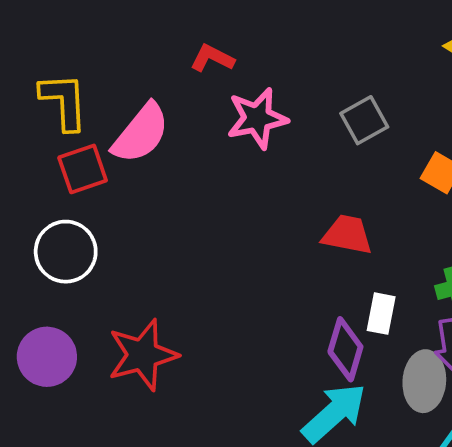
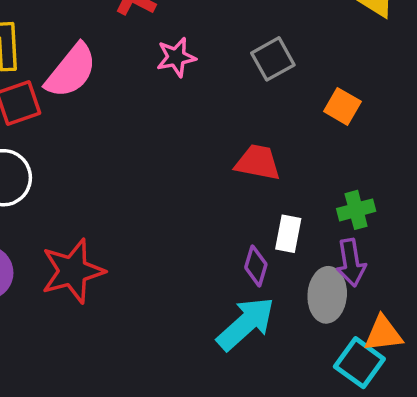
pink star: (257, 118) -> (176, 57), size x0.7
purple diamond: (345, 349) -> (256, 266), size x0.7

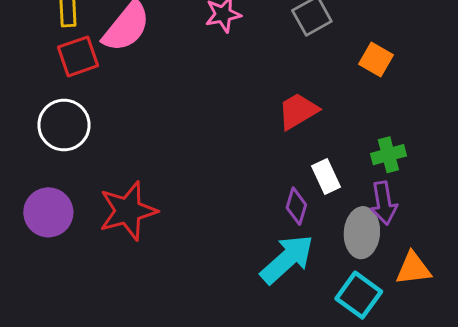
red trapezoid: (258, 162) -> (298, 111), turned -42
white rectangle: (288, 234) -> (326, 177), turned -36
cyan square: (359, 363) -> (359, 295), moved

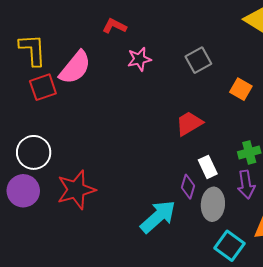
white circle: (64, 125) -> (34, 152), moved
gray ellipse: (362, 233) -> (213, 204), moved
cyan arrow: (287, 259) -> (158, 217), moved

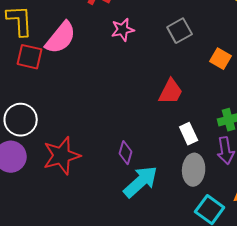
red square: (43, 87) -> (30, 57), turned 32
red trapezoid: (189, 123) -> (171, 92), turned 148
purple diamond: (188, 187) -> (126, 153), moved

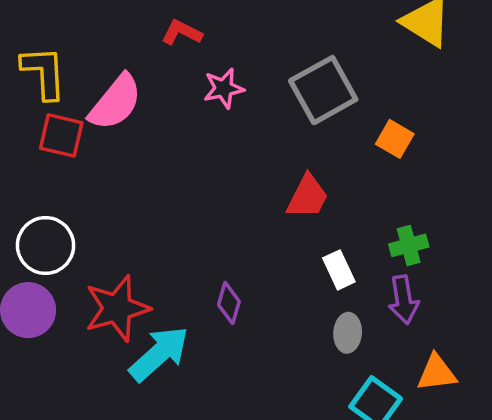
gray square: (180, 31) -> (323, 90), size x1.5
gray ellipse: (194, 170) -> (348, 333), size x0.7
cyan arrow: (141, 182) -> (159, 354), moved

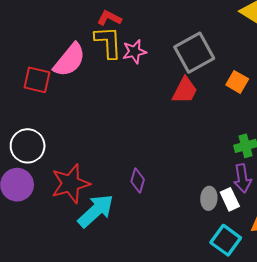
yellow L-shape: (44, 73) -> (108, 42), moved
red trapezoid: (307, 197) -> (185, 90), moved
white rectangle: (339, 270) -> (230, 199), moved

